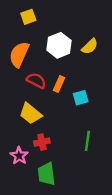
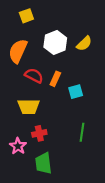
yellow trapezoid: (31, 114) -> (29, 107), turned -40

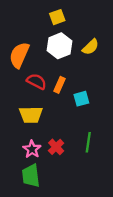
yellow square: (26, 16) -> (57, 17), moved
red cross: (39, 133) -> (56, 147), moved, turned -32
pink star: (18, 146) -> (32, 149), moved
green trapezoid: (44, 163) -> (31, 176), moved

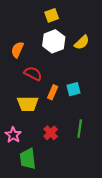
orange semicircle: (19, 55) -> (17, 50), size x0.7
orange rectangle: (60, 85) -> (53, 92), moved
pink star: (32, 149) -> (13, 135), moved

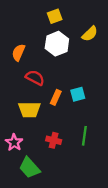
yellow semicircle: (82, 42) -> (90, 34), moved
red cross: (51, 133) -> (54, 140), turned -32
green trapezoid: (28, 159) -> (29, 168), turned -35

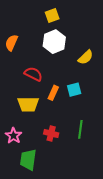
yellow semicircle: (90, 34) -> (86, 57), moved
orange semicircle: (18, 52) -> (11, 43), moved
green trapezoid: (29, 168) -> (28, 160), turned 50

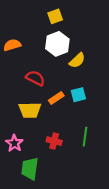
orange semicircle: (11, 43) -> (12, 45), turned 49
yellow semicircle: (86, 57) -> (77, 60), moved
orange rectangle: (53, 93) -> (56, 98), turned 32

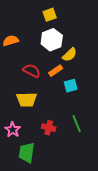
orange rectangle: (56, 98) -> (56, 71), moved
green line: (85, 137) -> (77, 124), turned -30

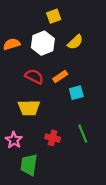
white hexagon: (52, 40) -> (43, 43), moved
yellow semicircle: (70, 55) -> (75, 42), moved

